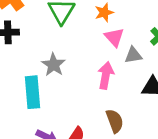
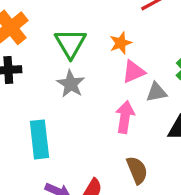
pink triangle: (114, 37) -> (134, 72), turned 50
gray star: (54, 65) -> (71, 84), moved

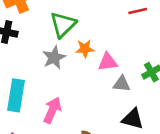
orange star: (121, 43) -> (85, 49), moved
pink arrow: (125, 117) -> (52, 110), moved

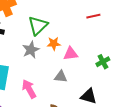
gray triangle: (122, 84) -> (61, 77), moved
pink arrow: (52, 110) -> (29, 89), turned -54

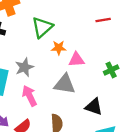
gray star: (31, 50) -> (24, 67), moved
gray triangle: (61, 77) -> (65, 84), size x1.5

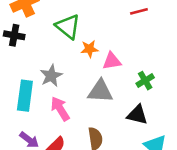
green triangle: (42, 27) -> (68, 27), turned -35
green cross: (111, 70) -> (145, 81), moved

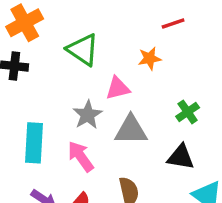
orange star: (89, 49) -> (150, 58), moved
pink triangle: (112, 61) -> (118, 88), moved
gray star: (51, 76) -> (88, 115), moved

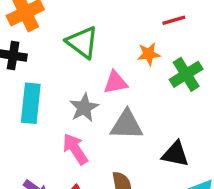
green cross: (188, 112) -> (186, 74), moved, size x1.4
cyan rectangle: (34, 143) -> (31, 103), moved

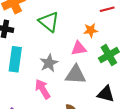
green cross: (186, 74) -> (109, 55), moved
pink triangle: (115, 82) -> (79, 48), moved

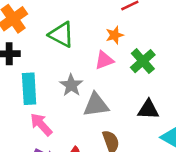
gray triangle: (76, 75) -> (96, 105), moved
pink arrow: (43, 89) -> (41, 124), moved

